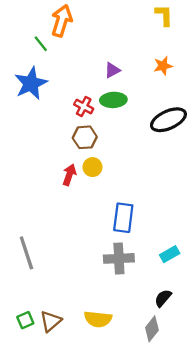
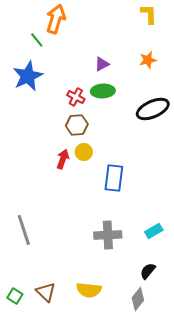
blue rectangle: (123, 218) -> (114, 178), moved
green square: (25, 320) -> (15, 296), moved, turned -35
brown triangle: (51, 321) -> (46, 292), turned -35

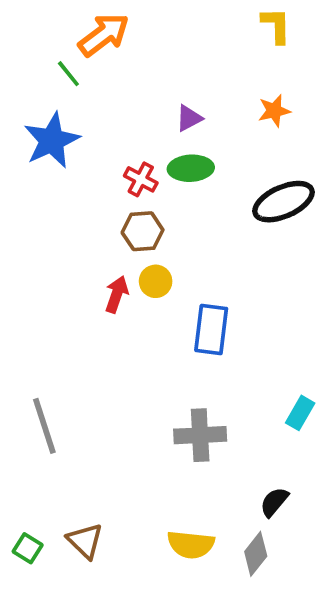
orange arrow: (56, 19) -> (104, 35), turned 36
cyan rectangle: (154, 231) -> (300, 413), moved, turned -30
yellow semicircle: (89, 290) -> (191, 545), moved

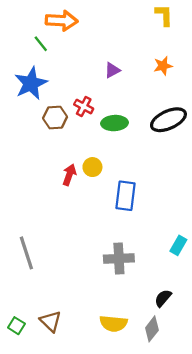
orange arrow: (104, 35) -> (62, 21), turned 40
green ellipse: (191, 168) -> (115, 123), moved
brown hexagon: (143, 231) -> (55, 118), moved

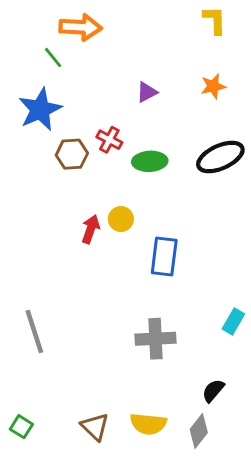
brown triangle: (51, 321) -> (95, 427), moved

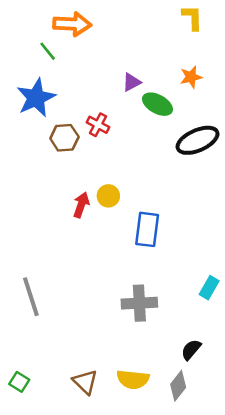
green ellipse: (150, 161) -> (157, 104), moved, turned 32

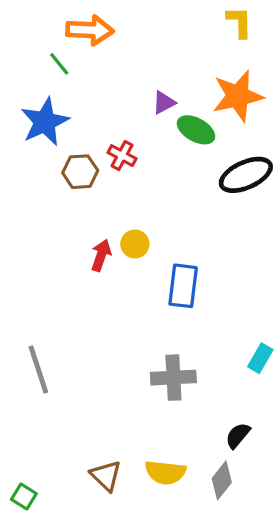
orange star: (191, 77) -> (238, 96), size x1.8
green square: (19, 382) -> (24, 497), moved

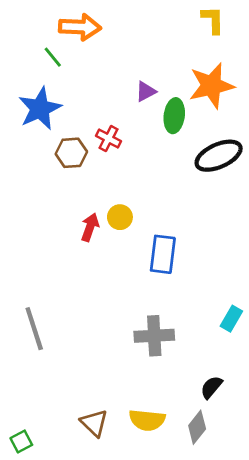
green ellipse: (196, 130) -> (174, 116), turned 68
green square: (24, 497) -> (21, 442), turned 30

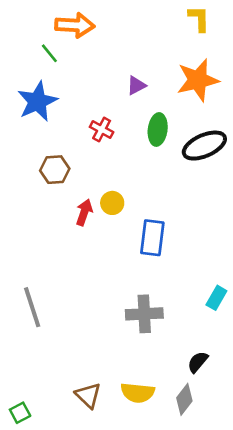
green ellipse: (174, 116) -> (158, 129), moved
brown hexagon: (71, 153) -> (55, 170), moved

